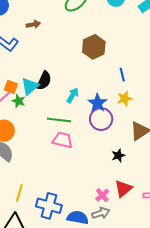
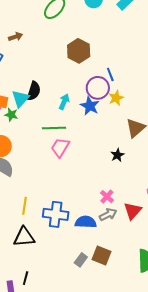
purple circle: (101, 119) -> (98, 88), moved
pink trapezoid: (63, 140) -> (60, 147), turned -65
red triangle: (123, 189) -> (133, 211), moved

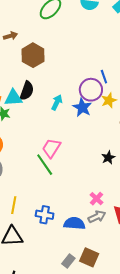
brown hexagon: (79, 51) -> (33, 55), moved
cyan triangle: (20, 99) -> (13, 98), turned 42
green line: (54, 128) -> (45, 165), moved, turned 55
blue cross: (56, 214) -> (45, 215), size x0.7

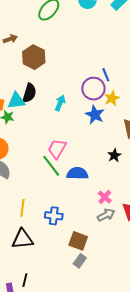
blue star: (82, 107) -> (95, 115), moved
blue semicircle: (74, 223) -> (77, 173), moved
brown square: (89, 257) -> (78, 241), moved

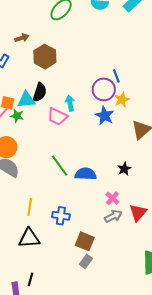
cyan arrow: (60, 103) -> (70, 103), turned -35
pink trapezoid: (57, 149) -> (57, 117), moved, turned -95
black star: (114, 155) -> (124, 169), moved

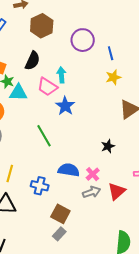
purple circle: (104, 89) -> (83, 40), moved
cyan triangle: (26, 100) -> (18, 93), moved
blue star: (105, 116) -> (65, 106), moved
blue semicircle: (86, 174) -> (69, 170), moved

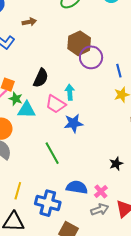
brown hexagon: (42, 26) -> (79, 43), moved
blue star: (65, 106) -> (73, 123), turned 30
blue cross: (40, 186) -> (48, 203), size x1.4

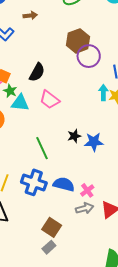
cyan arrow: (70, 92) -> (103, 93), moved
blue star: (73, 123) -> (94, 142), moved
black star: (116, 164) -> (74, 136), moved
blue cross: (48, 203) -> (34, 182), moved

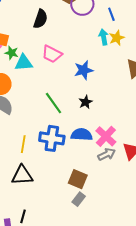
black semicircle: (37, 72) -> (41, 19), moved
black star: (74, 136) -> (86, 102), moved
blue star: (94, 142) -> (84, 70), moved
pink cross: (87, 190) -> (106, 136), size x1.5

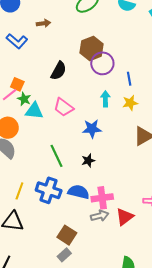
cyan arrow: (104, 37) -> (105, 99), moved
pink cross: (106, 136) -> (102, 198), turned 30

